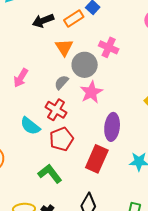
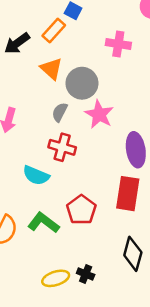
pink cross: (109, 47) -> (118, 44), moved
red pentagon: (62, 139) -> (81, 210), moved
green L-shape: (50, 174) -> (43, 223), moved

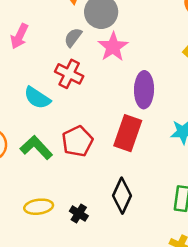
black cross: (86, 274) -> (79, 214), moved

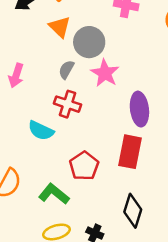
green L-shape: (36, 148) -> (54, 194), moved

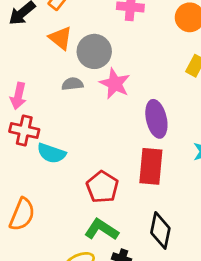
gray semicircle: (66, 70) -> (72, 84), turned 60
red cross: (67, 104) -> (24, 131), moved
green L-shape: (54, 194) -> (101, 230), moved

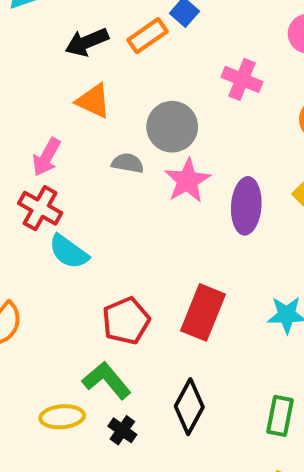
orange triangle: (60, 38) -> (93, 101), moved, turned -30
purple ellipse: (156, 119) -> (246, 206), moved

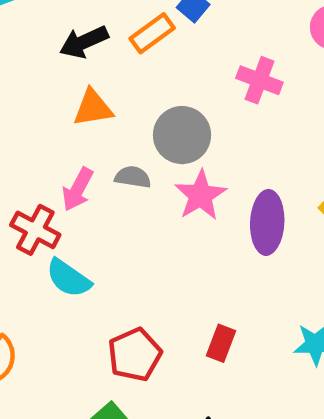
orange triangle: (93, 101) -> (93, 108), turned -33
pink arrow: (46, 157) -> (78, 189), moved
red rectangle: (203, 312) -> (221, 343), size x0.6

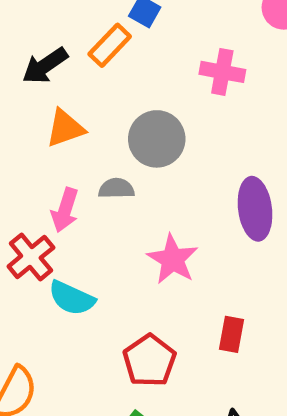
pink star: (200, 195) -> (173, 259), moved
red cross: (35, 230) -> (31, 257), turned 33

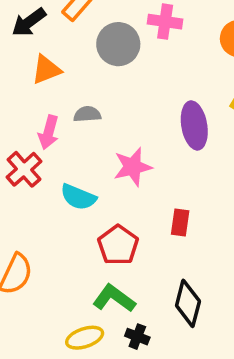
gray circle: (157, 139) -> (118, 44), moved
pink star: (173, 259) -> (133, 167), turned 30
cyan semicircle: (72, 298) -> (78, 197), moved

